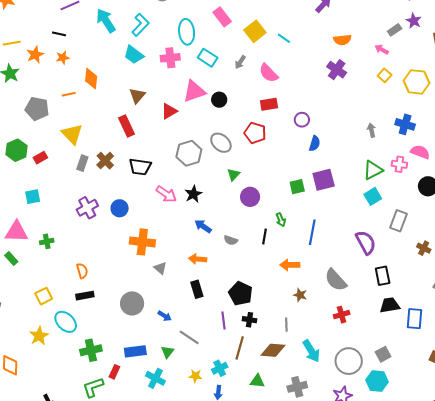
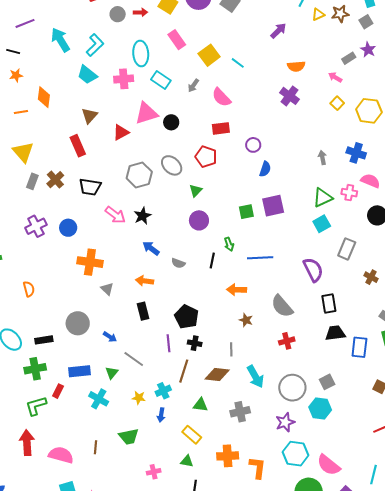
green triangle: (233, 175) -> (196, 191), moved
blue line: (312, 232) -> (260, 258), turned 75
black rectangle: (85, 296) -> (44, 340), moved

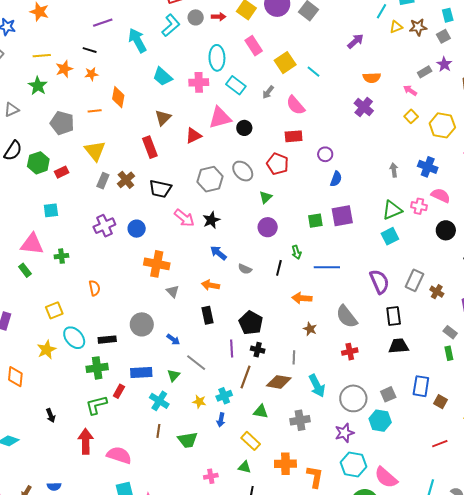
cyan L-shape: (95, 45) -> (171, 25), moved
gray rectangle: (347, 249) -> (414, 280), moved
blue rectangle: (359, 347) -> (421, 386), moved
brown line: (95, 447) -> (158, 431), moved

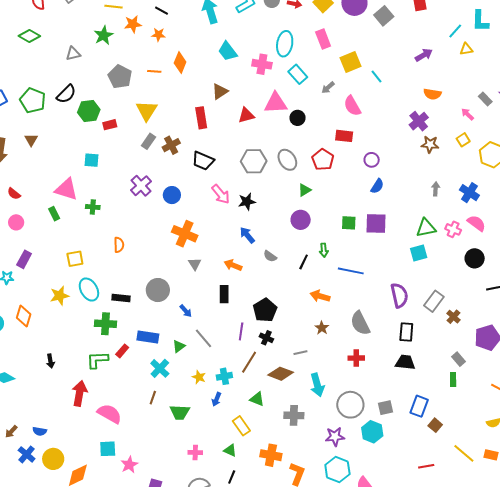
brown star: (418, 27) -> (430, 144), moved
gray rectangle: (425, 72) -> (485, 99), turned 64
purple cross: (104, 226) -> (141, 186), turned -30
gray line: (294, 357) -> (300, 353), turned 64

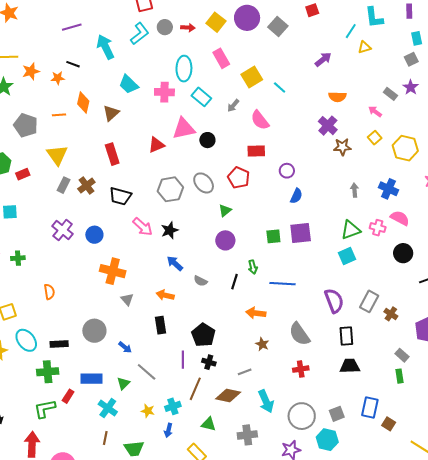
black line: (161, 11) -> (73, 64), moved
brown triangle: (220, 92) -> (111, 113), moved

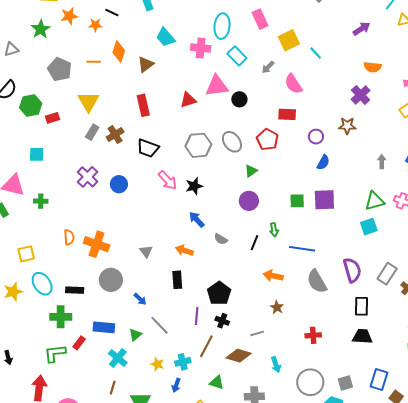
brown star: (342, 147) -> (347, 126), moved
orange cross: (113, 271) -> (97, 244), moved
gray semicircle: (299, 334) -> (317, 281), moved
cyan arrow: (266, 401) -> (276, 365), size x0.7

